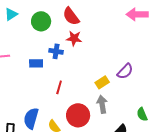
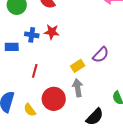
red star: (74, 38) -> (52, 32), moved

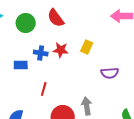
purple semicircle: (101, 55) -> (110, 73), turned 42
yellow rectangle: (78, 66) -> (87, 47), moved, turned -32

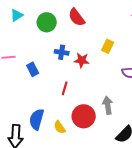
red star: (61, 50) -> (82, 60), moved
blue rectangle: (21, 65) -> (33, 69), moved, turned 64

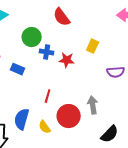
green circle: (47, 22) -> (32, 37), moved
blue rectangle: (33, 69) -> (18, 69), turned -40
red line: (65, 88) -> (48, 96), moved

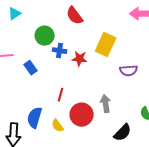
yellow rectangle: (93, 46) -> (106, 45), size x1.6
blue rectangle: (18, 69) -> (31, 68), turned 32

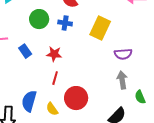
blue cross: (60, 51) -> (65, 23), moved
red star: (80, 59) -> (54, 54), moved
gray arrow: (106, 104) -> (122, 80), moved

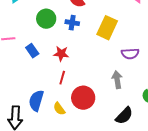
gray arrow: (122, 80) -> (117, 80), moved

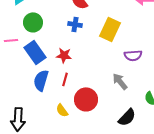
green circle: (46, 19) -> (33, 22), moved
blue rectangle: (32, 51) -> (35, 52), size x1.6
gray arrow: (117, 80) -> (120, 81), turned -30
blue semicircle: (36, 101) -> (41, 80), moved

